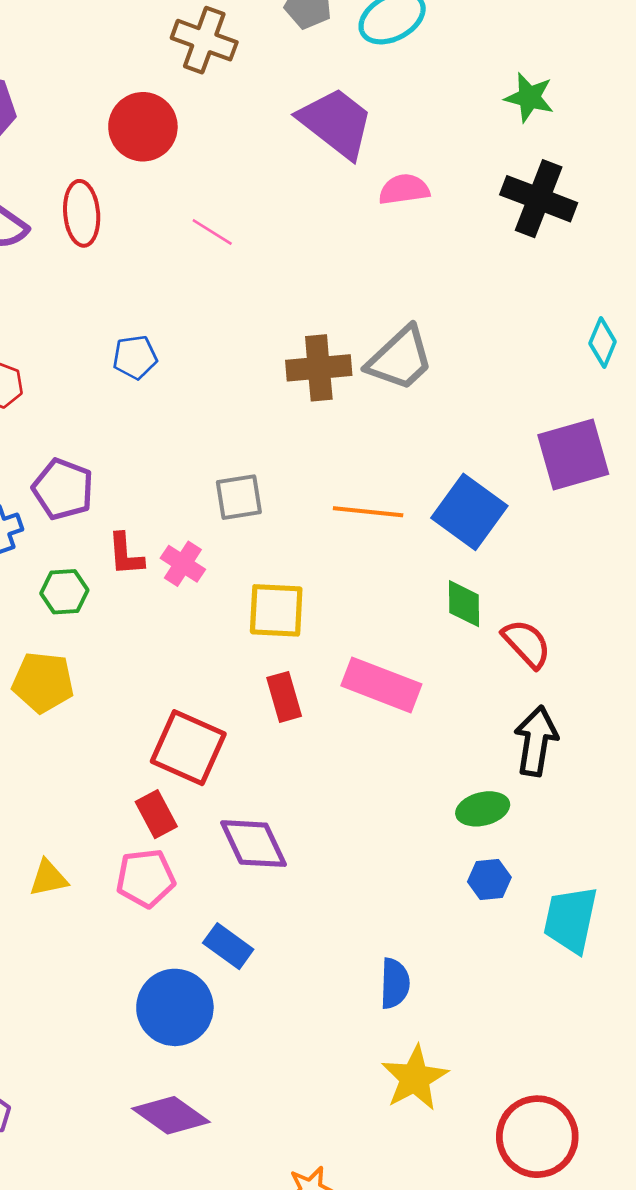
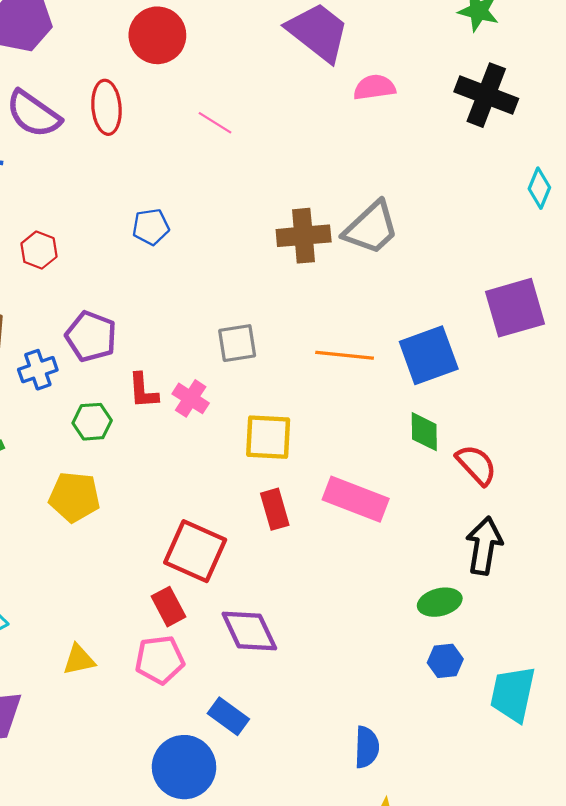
cyan diamond: (603, 343) -> (539, 188), moved
blue square: (469, 512) -> (429, 355), turned 34

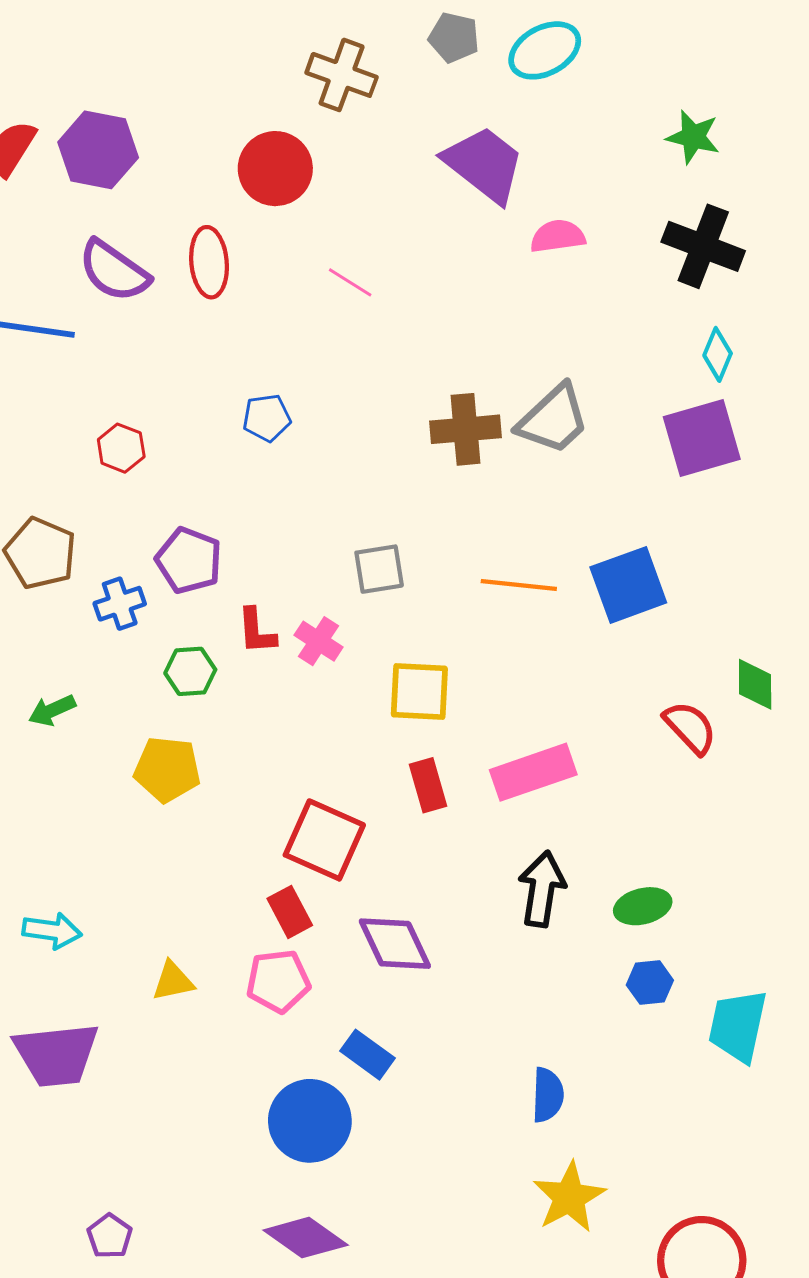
cyan diamond: (539, 188) -> (718, 354), moved
purple square: (515, 308) -> (702, 438), moved
green diamond: (424, 432) -> (755, 684), moved
pink rectangle: (356, 499) -> (533, 772), turned -40
black arrow: (484, 546) -> (542, 889), moved

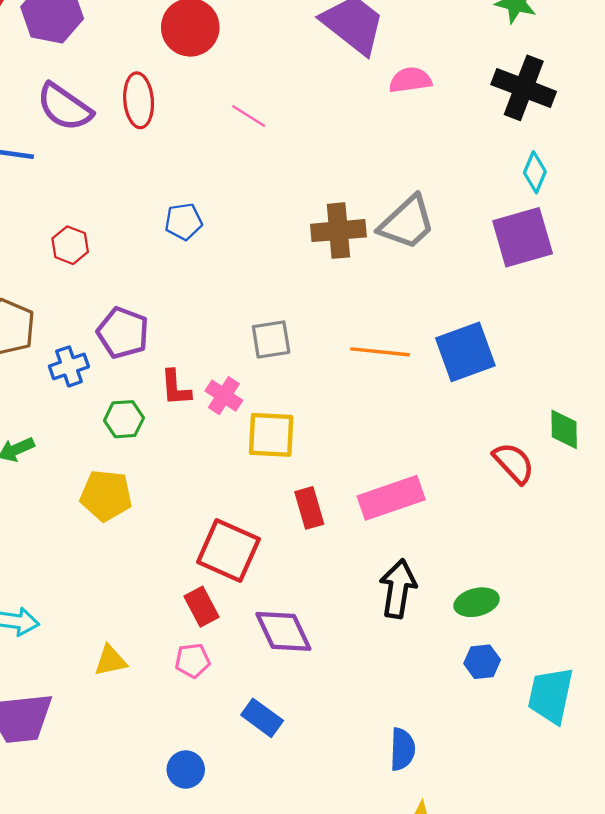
yellow square: (419, 692) -> (271, 435), moved
pink pentagon: (278, 981) -> (192, 661), size x0.7
blue circle: (310, 1121) -> (186, 769), moved, size x0.6

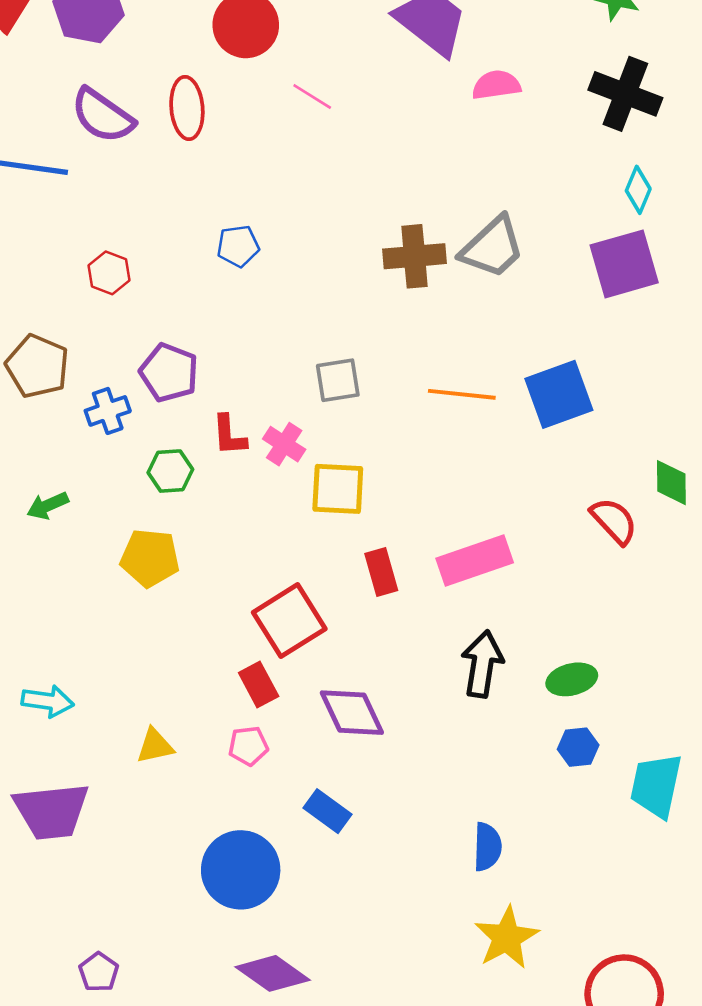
pink line: (249, 116) -> (312, 96), moved
red square: (228, 551) -> (289, 621), turned 34
blue circle: (186, 769) -> (241, 870), size x1.8

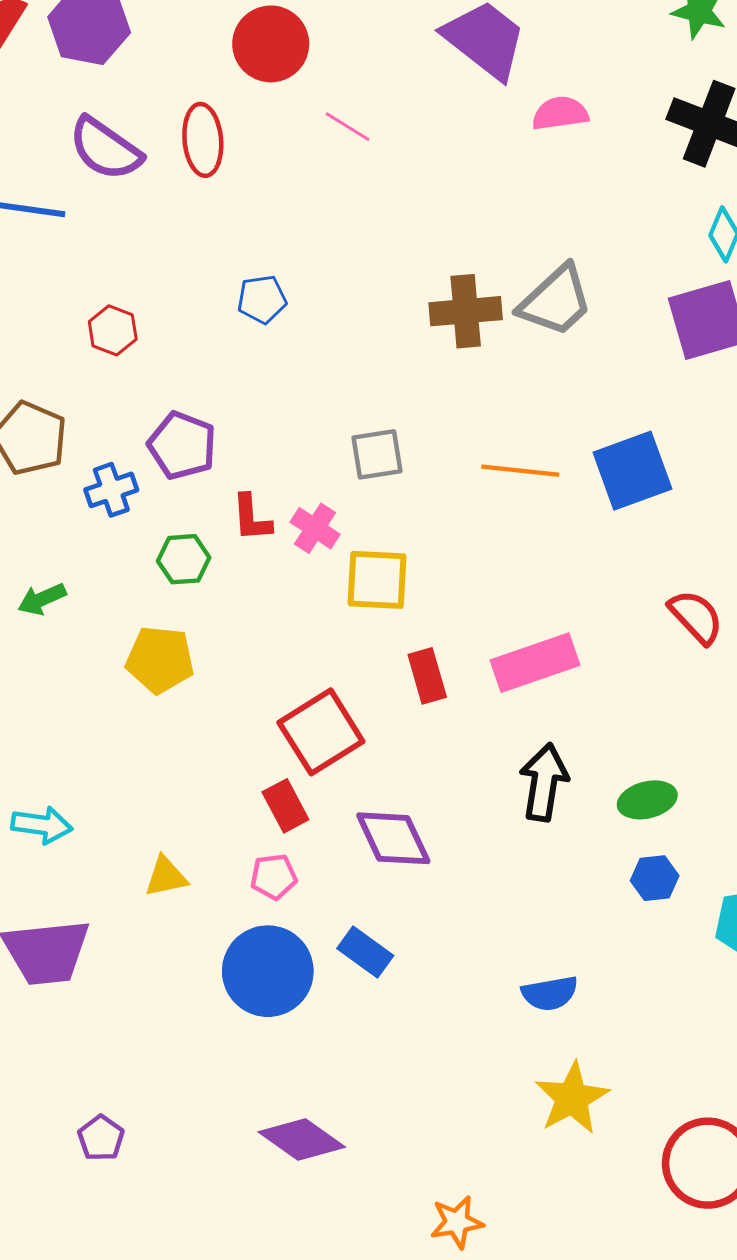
blue semicircle: (487, 847) -> (550, 993), turned 78
blue circle: (241, 870) -> (268, 971), moved

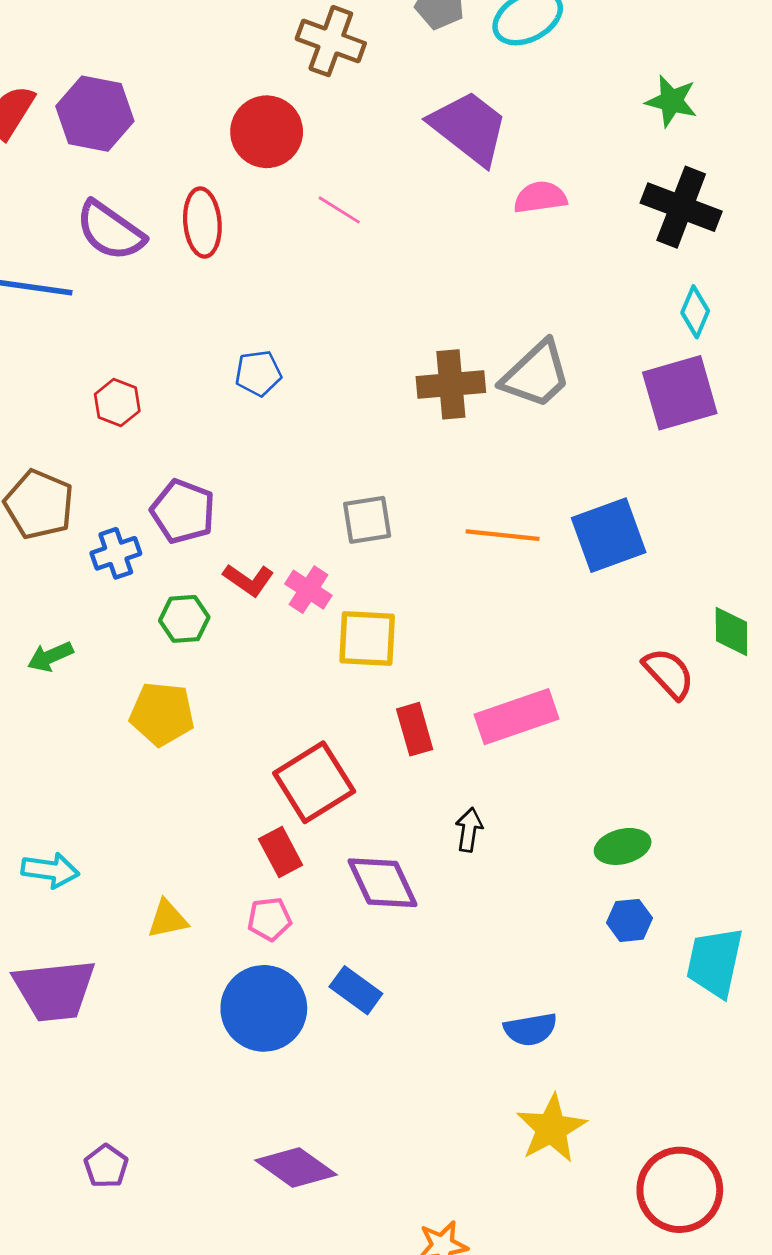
red L-shape: (252, 518) -> (248, 580), turned -51
black arrow: (544, 782) -> (469, 830), moved, size x0.6

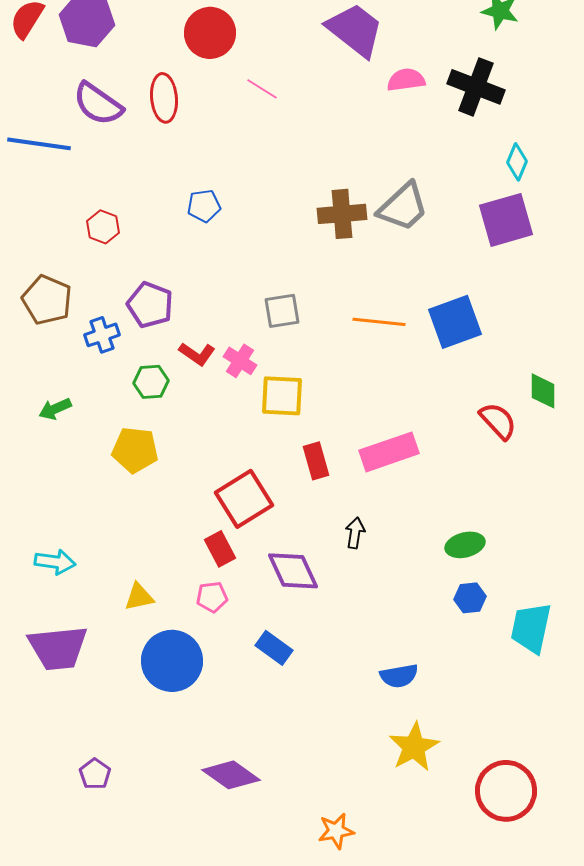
black cross: (681, 207) -> (476, 87), moved
blue circle: (264, 1008) -> (172, 661), moved

